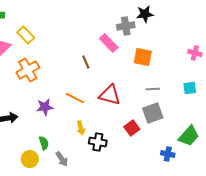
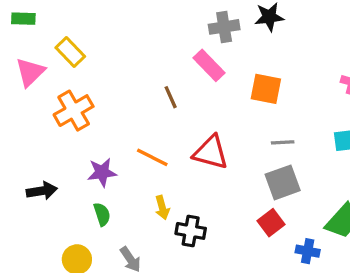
gray cross: (126, 26) -> (224, 27), moved
red square: (132, 128) -> (271, 223), moved
green semicircle: (44, 143) -> (102, 214), moved

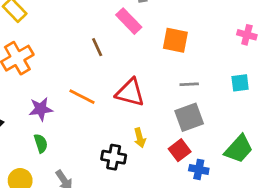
yellow arrow: (162, 208) -> (140, 138), moved
blue cross: (308, 251) -> (199, 169), moved

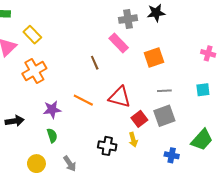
orange square: (175, 40) -> (154, 58), turned -30
yellow arrow: (140, 138) -> (133, 140), moved
red square: (180, 150) -> (139, 119), moved

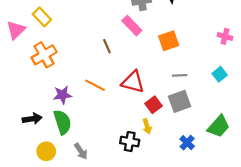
cyan square: (203, 90) -> (220, 74), turned -32
black arrow: (15, 121) -> (32, 119), moved
green semicircle: (52, 136) -> (62, 122), size x1.6
black cross: (107, 146) -> (130, 142), moved
blue cross: (172, 155) -> (187, 143), turned 32

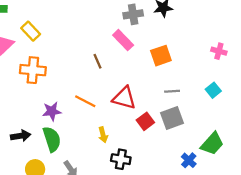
orange cross: (44, 55) -> (33, 70), turned 35
yellow arrow: (147, 126) -> (103, 135), moved
blue cross: (187, 143) -> (189, 160), moved

